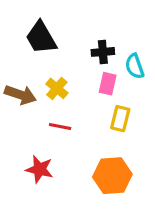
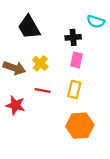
cyan semicircle: (135, 66) -> (96, 22), moved, turned -54
yellow rectangle: (120, 119) -> (74, 89), moved
red star: (39, 169) -> (15, 105), moved

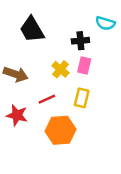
yellow cross: (40, 63) -> (60, 69), moved
red line: (43, 91) -> (47, 99), turned -35
orange hexagon: (80, 126) -> (60, 130), moved

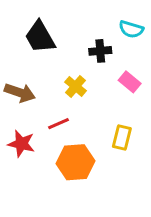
pink rectangle: (84, 66) -> (130, 82), moved, turned -63
yellow rectangle: (82, 98) -> (122, 137), moved

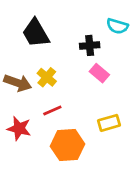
pink rectangle: (130, 82) -> (99, 73), moved
yellow cross: (76, 86) -> (47, 77), moved
yellow rectangle: (122, 137) -> (109, 123), turned 60

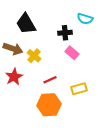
brown arrow: (18, 83) -> (13, 49), moved
red line: (52, 110) -> (50, 80), moved
red star: (19, 128) -> (14, 77), moved, turned 30

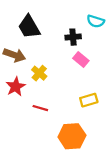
yellow cross: (34, 56) -> (39, 73), moved
red line: (50, 80) -> (40, 108), moved, turned 40
orange hexagon: (49, 105) -> (72, 136), moved

